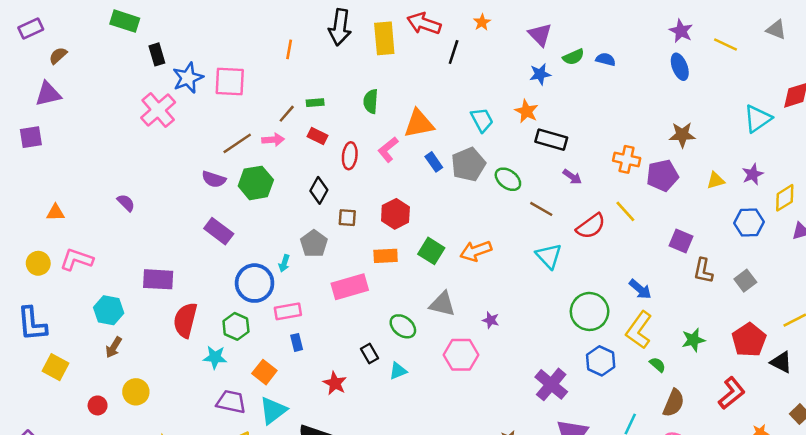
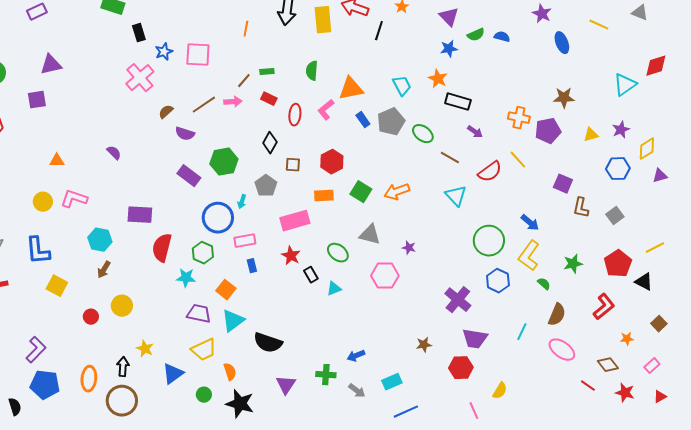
purple star: (681, 31) -> (542, 14), moved
brown semicircle: (58, 56) -> (166, 112), moved
blue star: (188, 78) -> (164, 52), size x0.7
green hexagon: (256, 183) -> (224, 162), moved
red star: (335, 383) -> (291, 256), moved

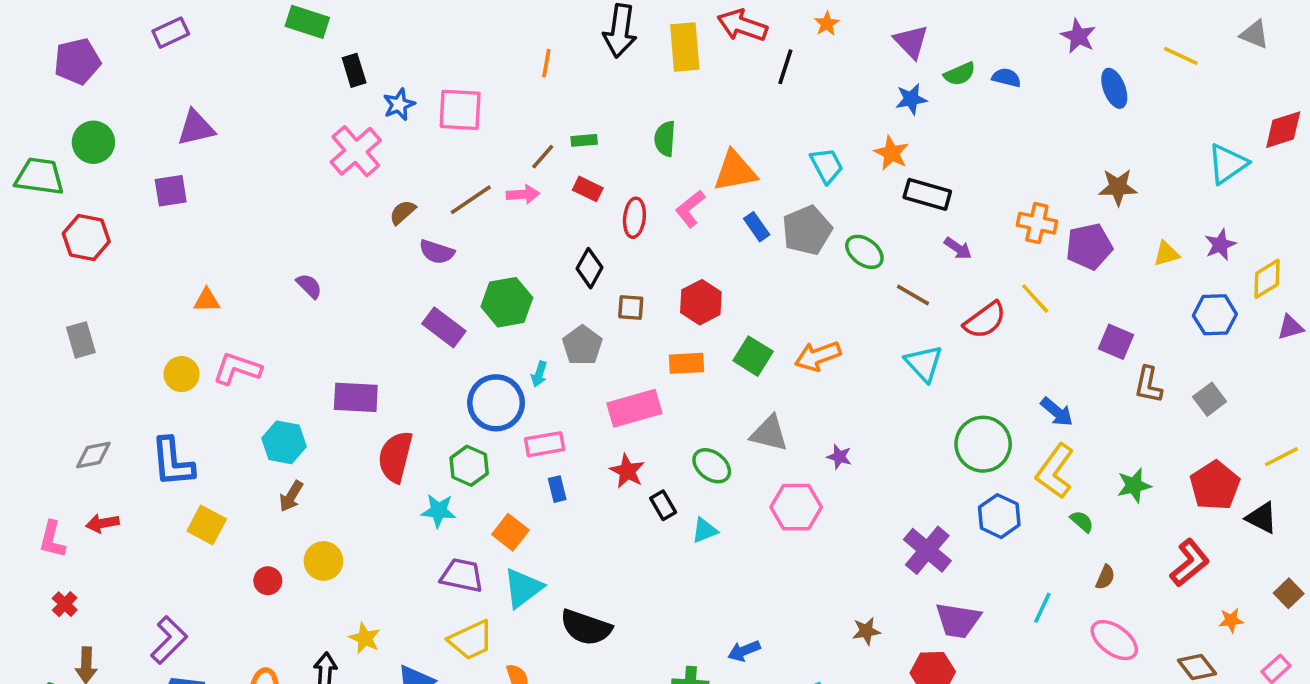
brown semicircle: (557, 315) -> (1105, 577), size x0.6

